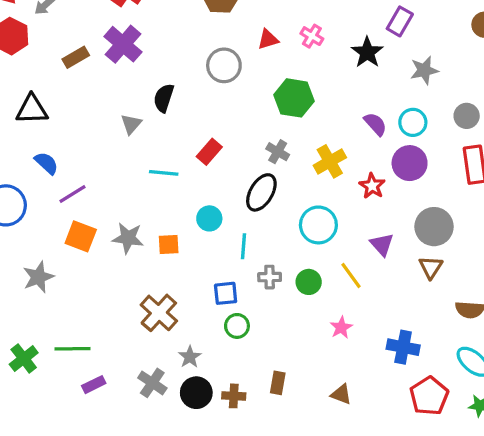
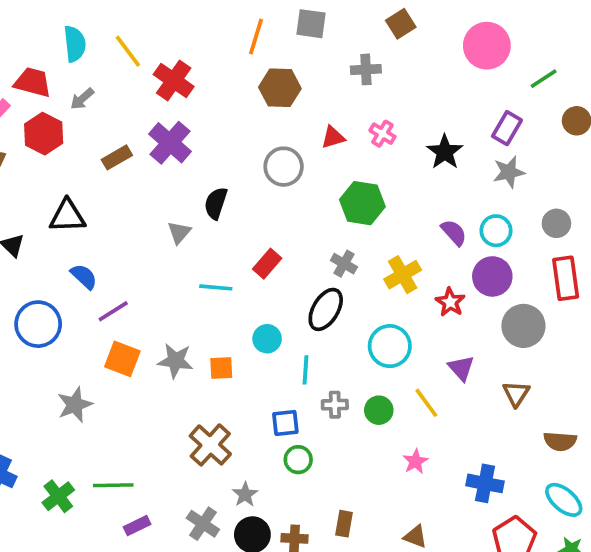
purple rectangle: (400, 21) -> (507, 128), moved
gray circle: (434, 227) -> (523, 326), moved

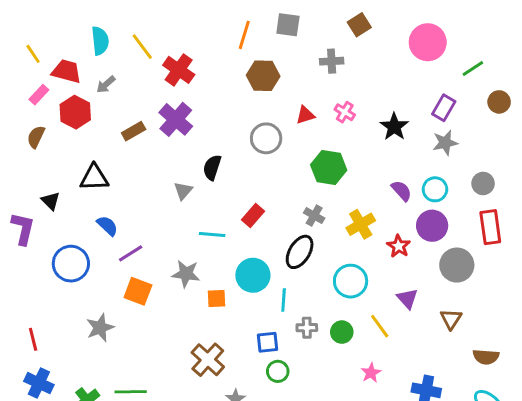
cyan circle: (267, 339) -> (253, 275), size x1.5
gray star: (175, 361) -> (186, 274), moved

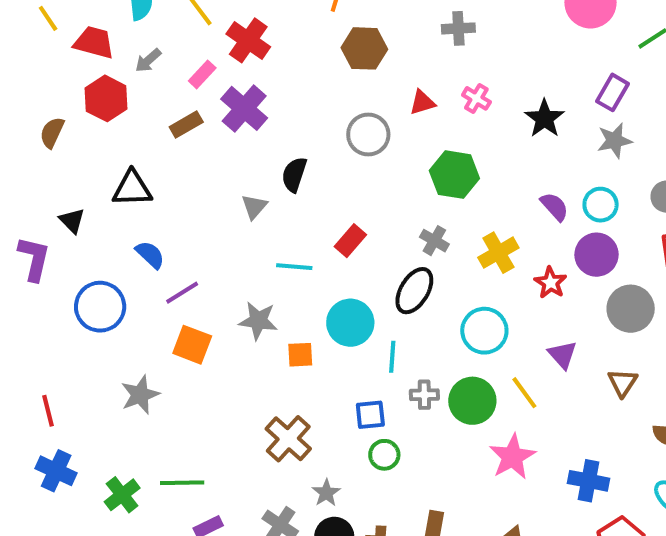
pink rectangle: (39, 95) -> (202, 74), moved
green circle: (342, 332) -> (472, 401), size x1.5
pink star: (371, 373) -> (512, 457), size x1.6

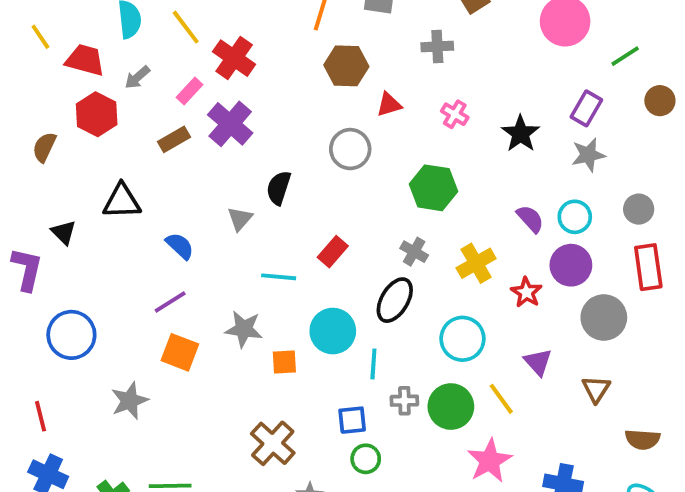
red triangle: (422, 102) -> (389, 105), moved
blue semicircle: (150, 255) -> (180, 246), moved
blue circle: (100, 307) -> (71, 335), moved

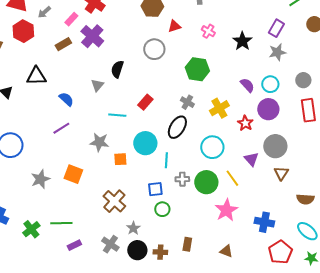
gray circle: (604, 317) -> (275, 146), moved
orange square: (180, 352) -> (73, 174), moved

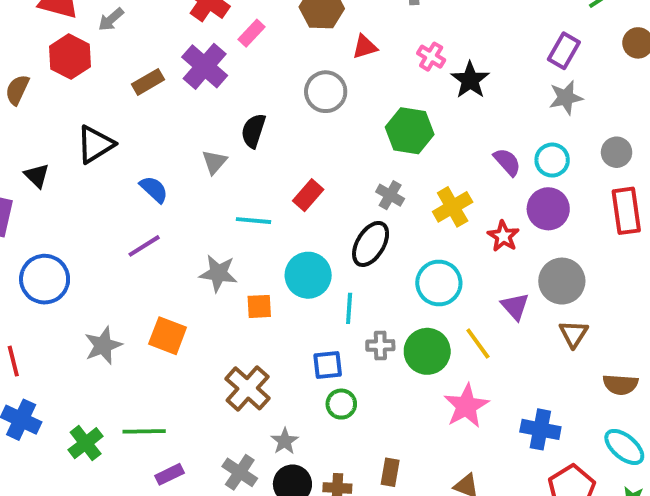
pink rectangle: (71, 19) -> (251, 33), moved
black star: (242, 41) -> (470, 80), moved
black triangle: (36, 76) -> (95, 144), turned -30

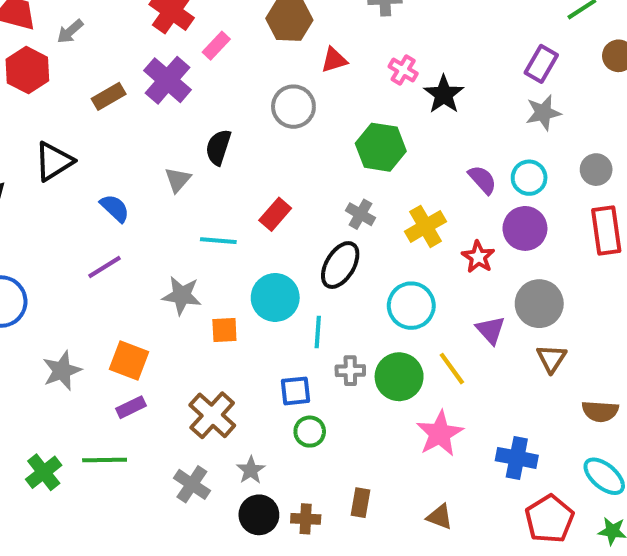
gray cross: (240, 472) -> (192, 484), moved
purple rectangle: (169, 474) -> (131, 407), moved

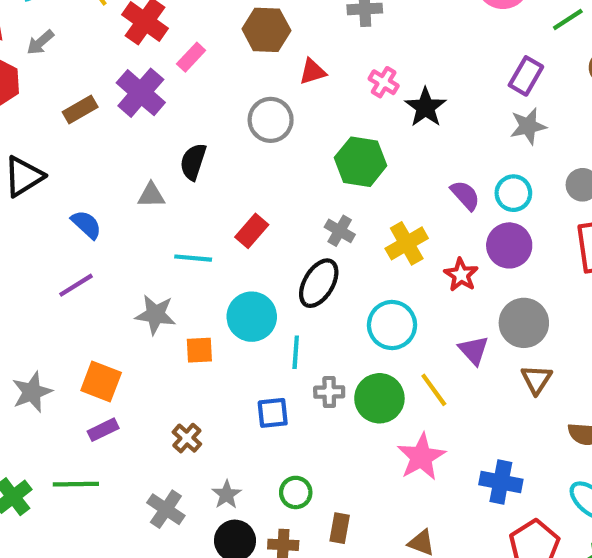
gray triangle: (178, 180) -> (151, 195), turned 48
brown cross: (212, 415) -> (187, 438), size x0.6
green circle: (310, 432) -> (296, 492), moved

